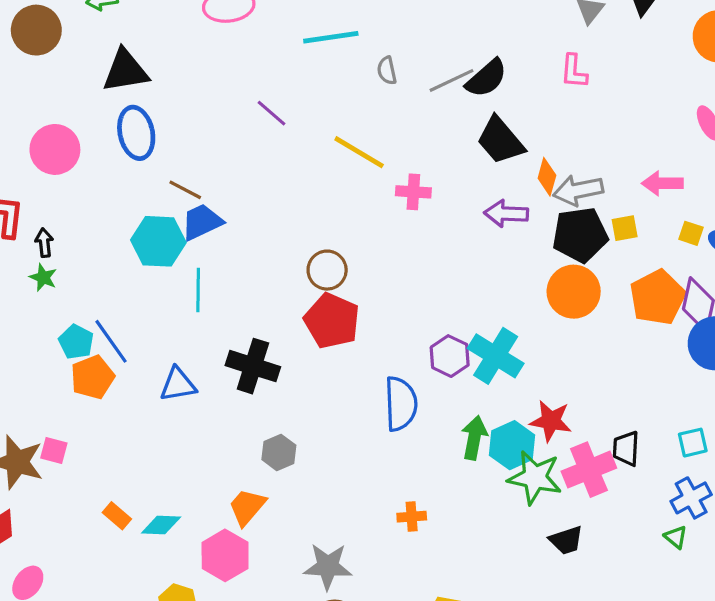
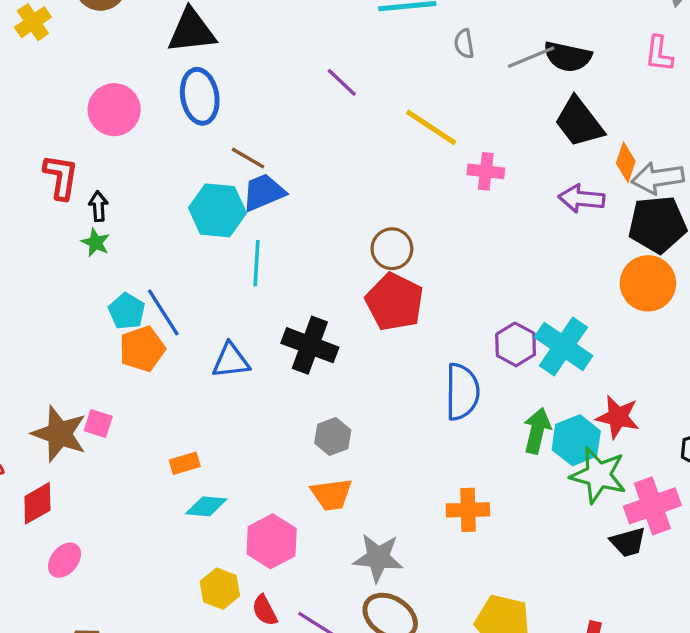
black semicircle: (486, 78) -> (568, 57), turned 51
pink cross: (589, 470) -> (652, 506), moved
orange trapezoid: (247, 507) -> (332, 494), moved, turned -141
orange rectangle: (117, 516) -> (185, 463), moved, turned -60
orange cross: (412, 517) -> (468, 510), size x1.4

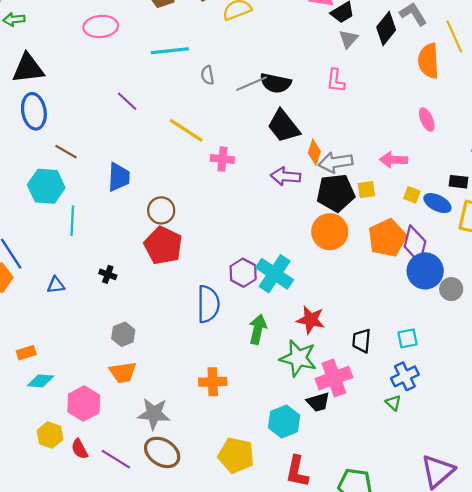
blue trapezoid: (264, 192) -> (119, 177), moved, turned 116
black cross: (310, 345) -> (108, 274), size x0.5
blue triangle: (231, 361) -> (56, 285), size x0.7
cyan hexagon: (576, 440) -> (284, 422), moved

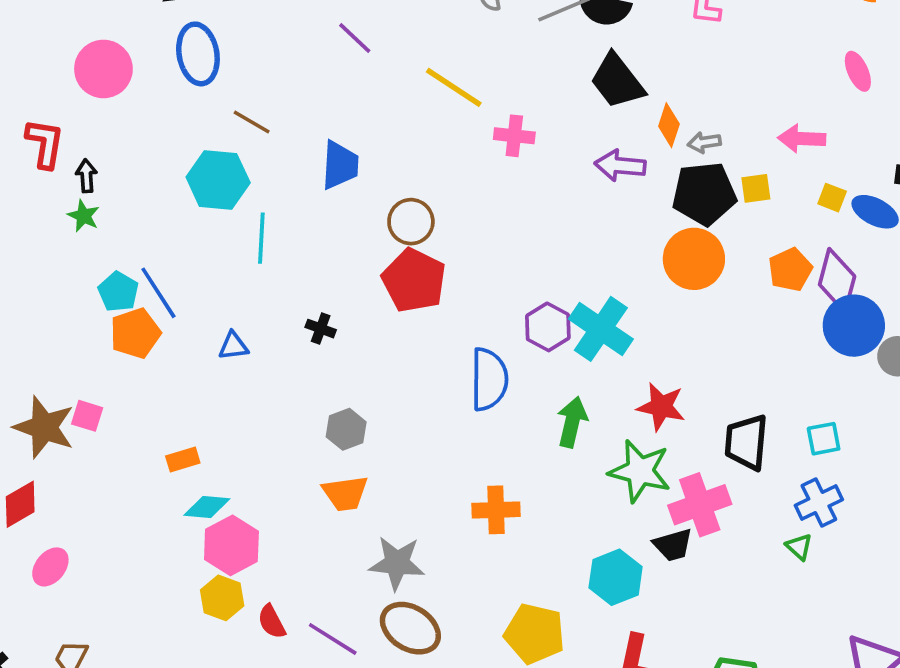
gray arrow: (336, 162) -> (704, 142), size x0.6
orange pentagon: (387, 238) -> (790, 270), size x0.7
black trapezoid: (362, 341) -> (746, 442), size x1.4
pink hexagon: (84, 403) -> (231, 545), moved

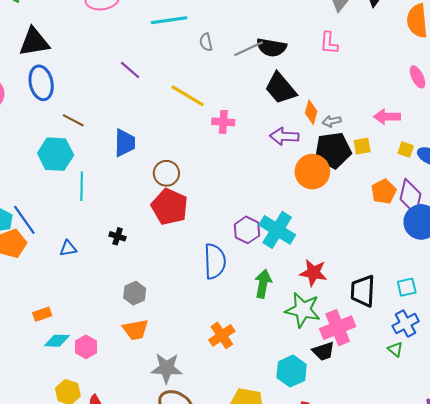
orange circle: (694, 259) -> (312, 172), moved
orange cross: (496, 510) -> (222, 335), turned -30
pink hexagon: (231, 545) -> (86, 347), moved, size x0.7

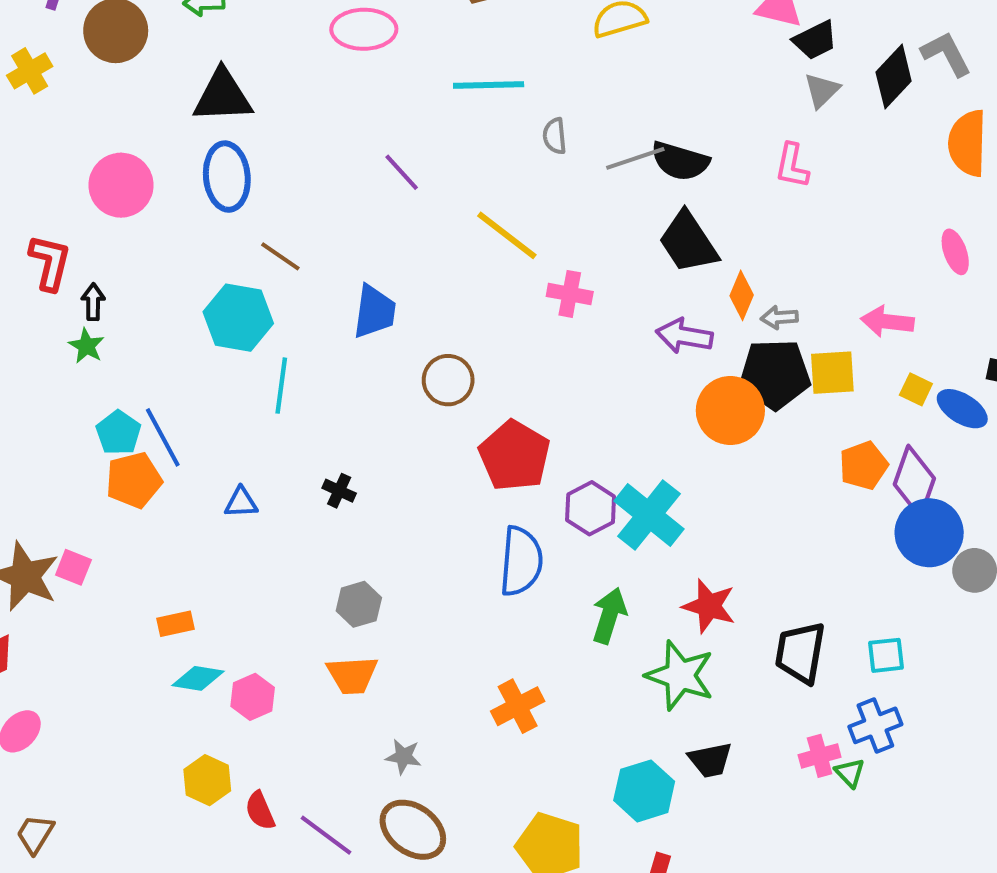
yellow square: (362, 146) -> (832, 373), size x1.4
red pentagon: (170, 207) -> (515, 456), moved
pink cross: (338, 328) -> (820, 756), moved, size x0.6
gray star: (167, 368) -> (403, 757), size x0.6

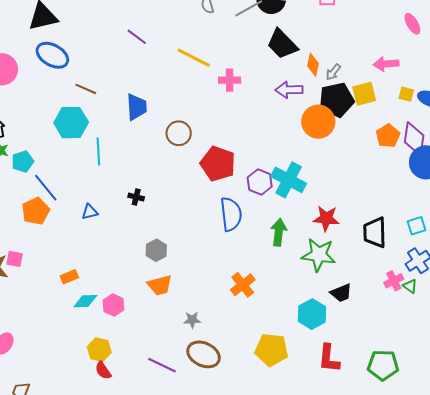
blue ellipse: (227, 177) -> (52, 55), turned -44
gray arrow: (779, 317) -> (333, 72), turned -36
cyan pentagon: (118, 433) -> (23, 162), moved, turned 30
red semicircle: (260, 811) -> (103, 370), moved

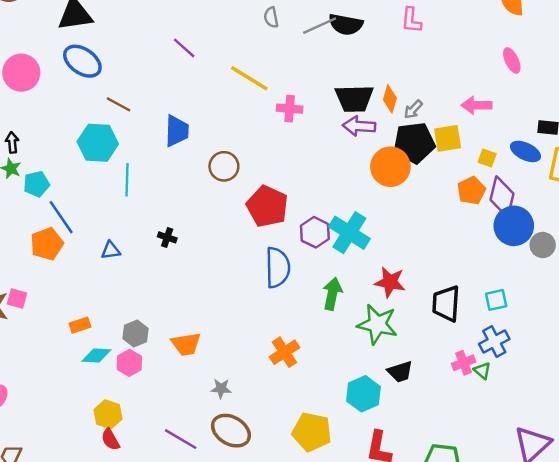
black trapezoid: (282, 44) -> (354, 98), moved, turned -52
yellow square: (406, 94) -> (487, 158), moved
gray hexagon: (156, 250) -> (135, 334), moved

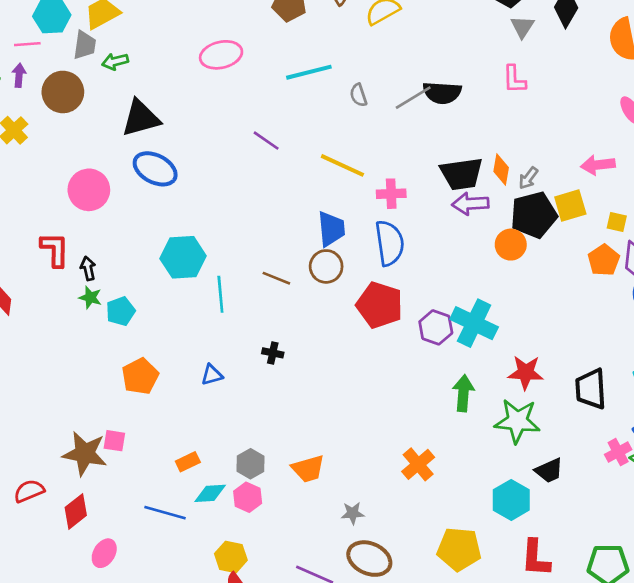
brown line: (119, 104) -> (276, 278), moved
blue trapezoid: (177, 131) -> (331, 229), moved
orange circle: (390, 167) -> (511, 245), size x0.7
blue line: (61, 217) -> (165, 513), moved, turned -33
blue semicircle: (278, 267) -> (390, 243), moved

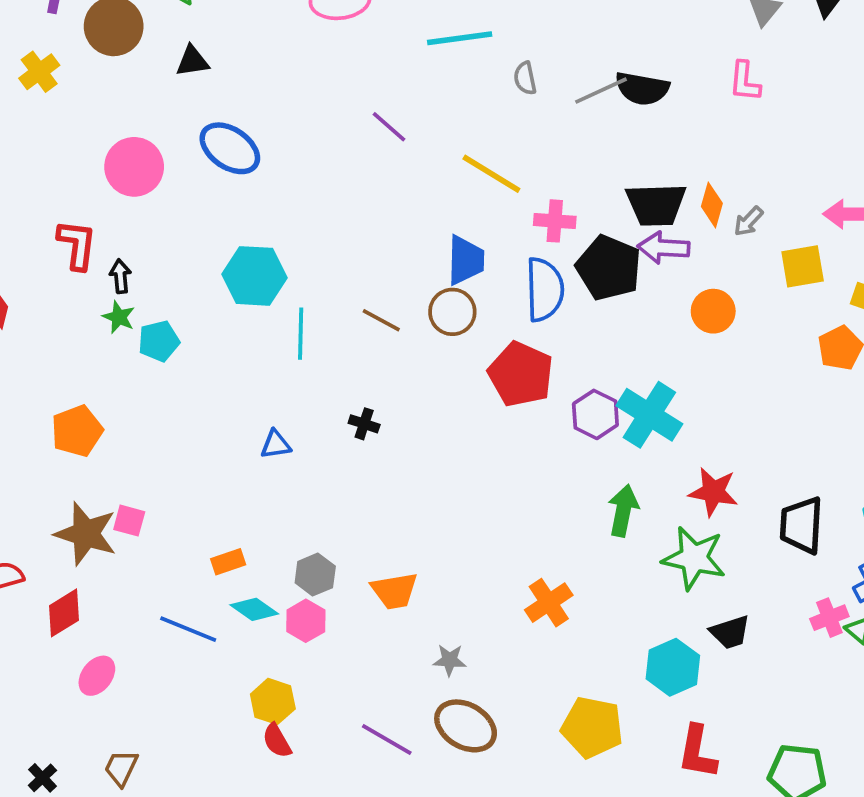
black triangle: (141, 118) -> (192, 61), moved, size x0.6
black pentagon: (534, 215) -> (609, 268), moved, turned 30
orange pentagon: (140, 376) -> (77, 431), moved
cyan diamond: (210, 493) -> (254, 609), turned 32

